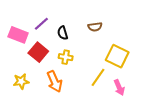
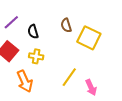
brown semicircle: (95, 27) -> (66, 25), turned 80
yellow square: (117, 56) -> (89, 38), moved

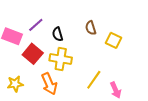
yellow square: (89, 38) -> (113, 40), size x0.7
yellow cross: (36, 56) -> (61, 59), size x1.5

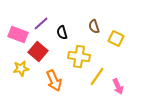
yellow cross: (61, 59) -> (79, 56), moved
yellow star: (15, 84) -> (21, 68), moved

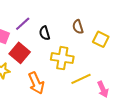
yellow line: (97, 76) -> (81, 79), turned 30

